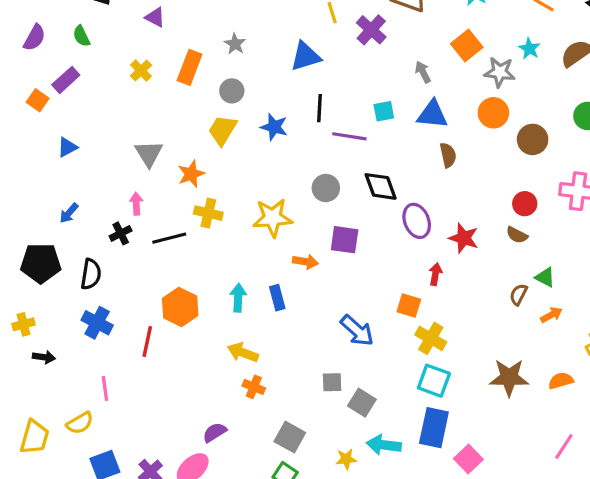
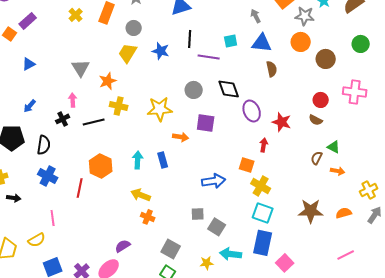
orange arrow: (551, 315) -> (338, 171), turned 40
blue arrow: (357, 331) -> (214, 181), turned -50
pink line: (564, 446) -> (346, 255), turned 30

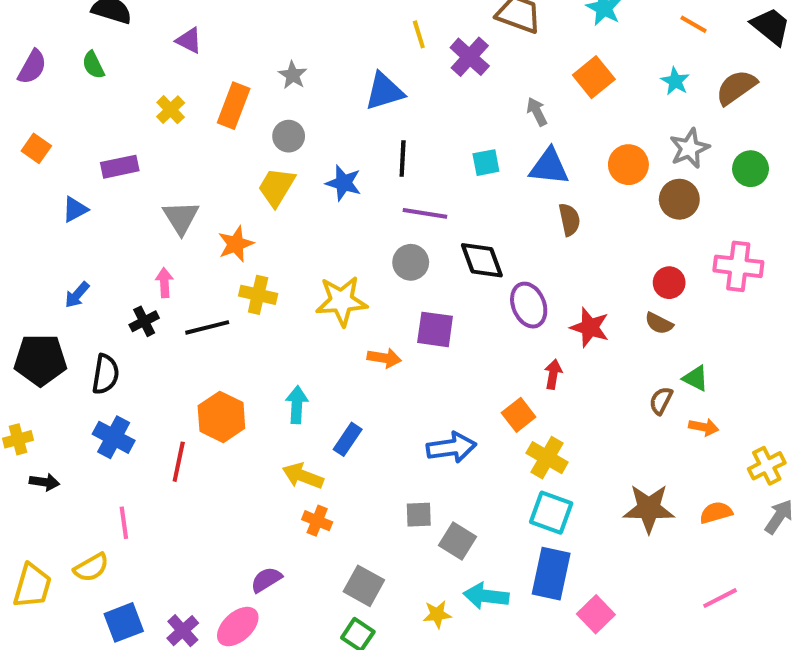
gray star: (305, 16) -> (689, 148), moved, turned -30
purple rectangle: (28, 21) -> (120, 167), moved, turned 30
purple line: (209, 57) -> (425, 213), moved
blue rectangle: (163, 160) -> (348, 439), moved, turned 49
orange square: (247, 165) -> (519, 415), turned 35

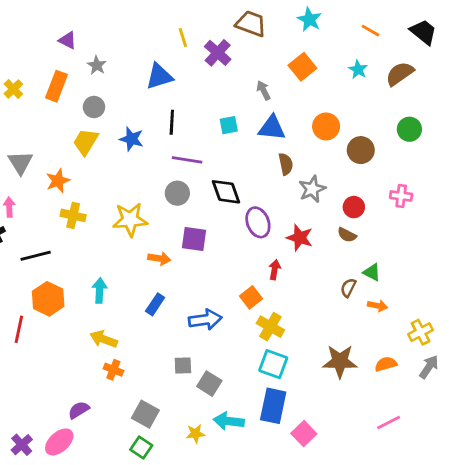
purple triangle: (189, 40) -> (68, 40), moved
gray star: (689, 148) -> (312, 189), moved
pink cross: (738, 266) -> (401, 196), size x0.7
black line: (207, 327) -> (36, 256), moved
blue rectangle: (348, 439) -> (155, 304), moved

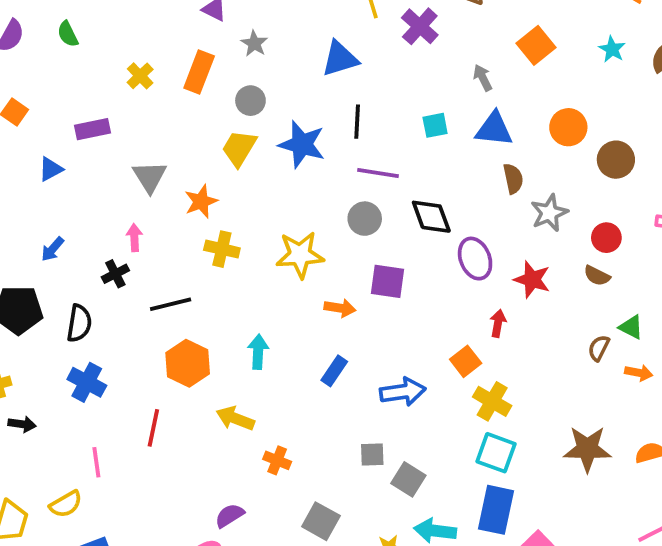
blue star: (131, 139) -> (302, 144), size x1.4
red line: (19, 329) -> (153, 428), moved
yellow arrow: (104, 339) -> (235, 418), moved

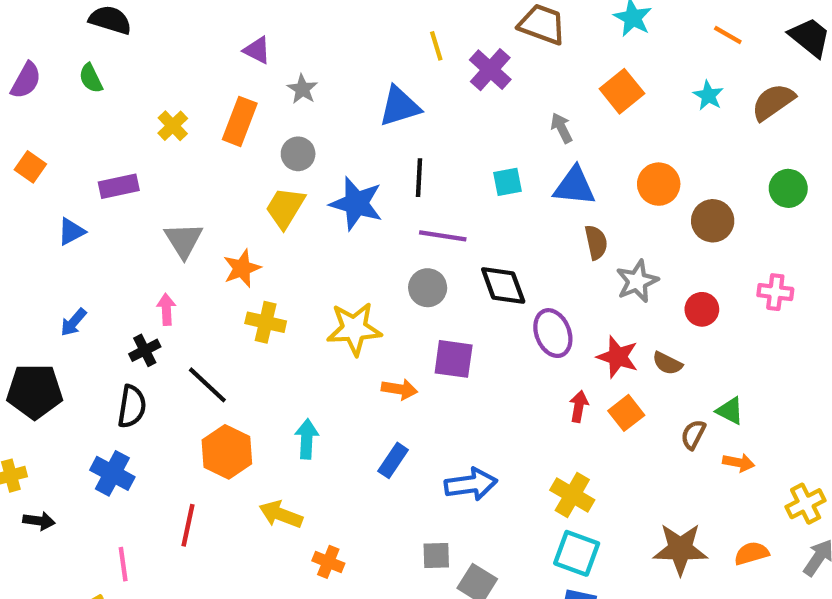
brown semicircle: (597, 276) -> (667, 363), moved
black line: (171, 304) -> (207, 385), turned 57
black semicircle: (79, 323) -> (132, 406), moved
orange square: (466, 361) -> (626, 413), moved

